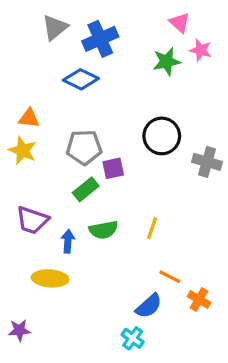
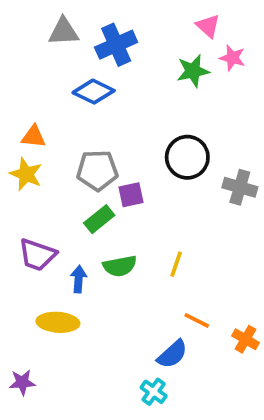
gray triangle: (55, 28) -> (64, 32), turned 36
orange cross: (199, 299) -> (245, 339), moved

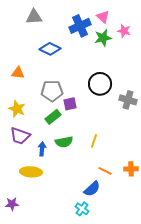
pink triangle: (208, 26) -> (103, 17), moved
blue cross: (116, 45) -> (80, 26), moved
yellow star: (26, 174) -> (17, 109), moved
orange cross: (245, 339) -> (131, 169), moved, turned -32

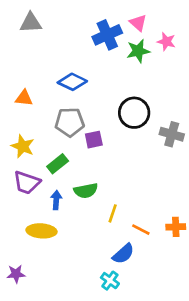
gray triangle: (34, 17) -> (31, 23), moved
blue diamond: (50, 49) -> (72, 82), moved
green rectangle: (53, 117) -> (58, 164), moved
yellow line: (94, 141) -> (113, 213), moved

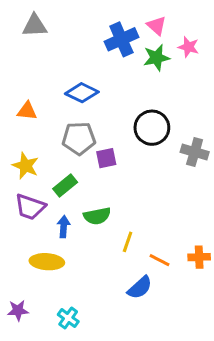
cyan cross: (110, 281) -> (68, 318), moved

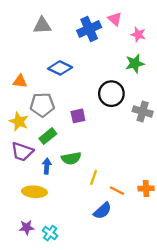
gray triangle: (35, 26) -> (42, 26), moved
green star: (156, 58) -> (135, 64), moved
gray pentagon: (79, 138) -> (42, 105), moved
purple star: (18, 310) -> (27, 227), moved

